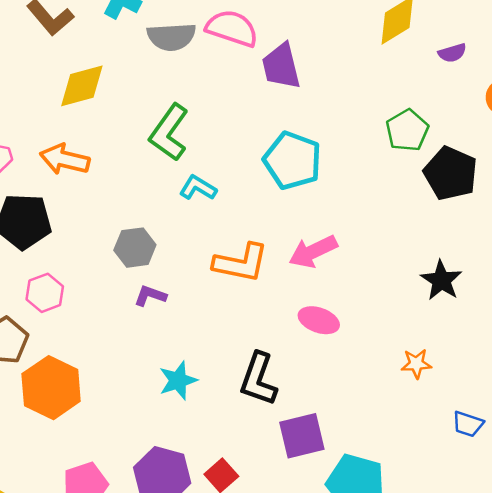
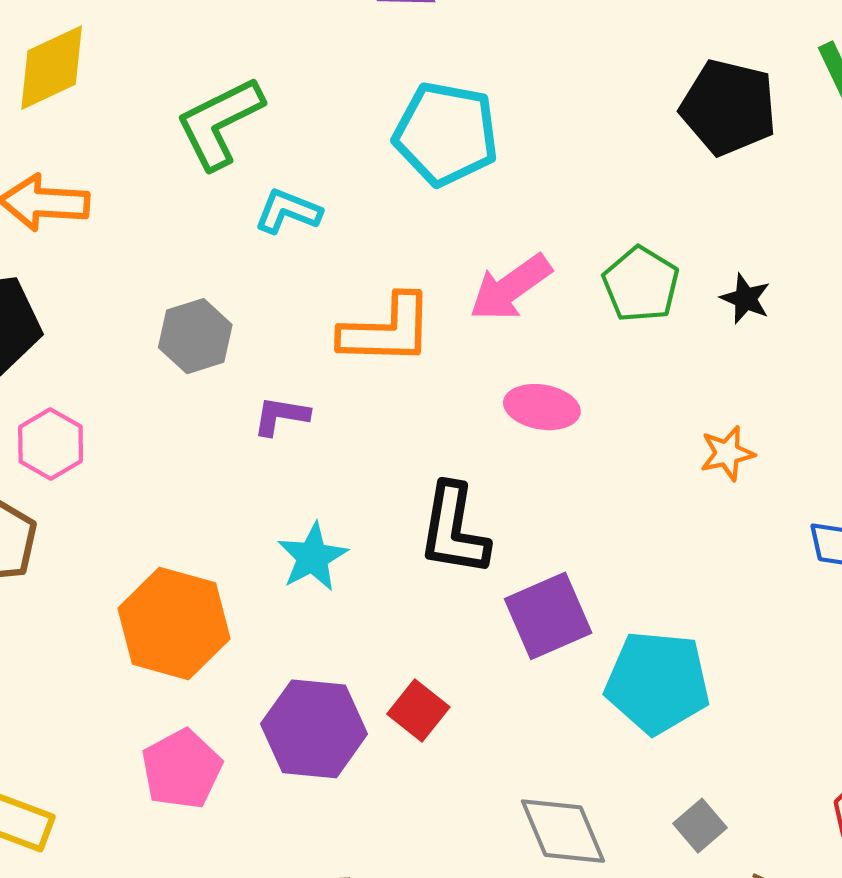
green pentagon: (407, 130) -> (641, 284), moved
green L-shape: (169, 132) -> (220, 123), turned 38
black star: (441, 280) -> (745, 299), size x0.7
purple L-shape: (150, 296) -> (281, 416), moved
orange hexagon: (51, 388) -> (174, 623), moved

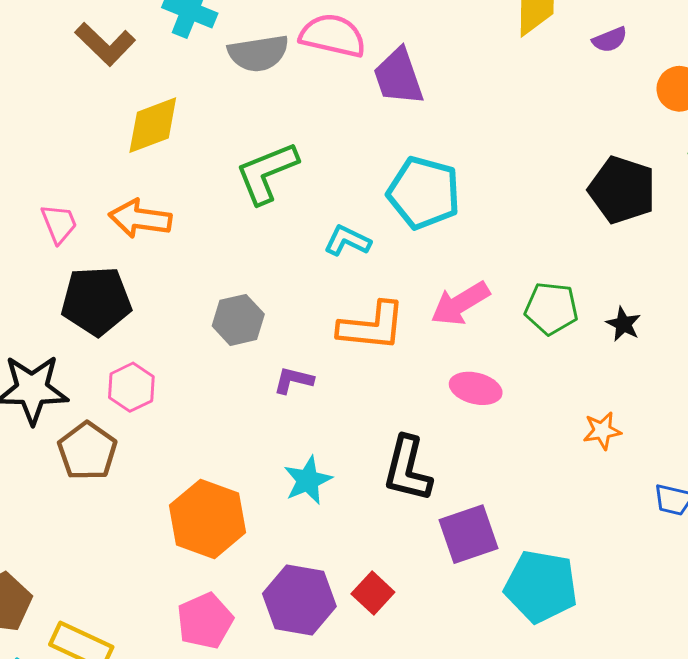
cyan L-shape: (288, 211) -> (347, 241), moved
green pentagon: (641, 284) -> (551, 308), turned -30

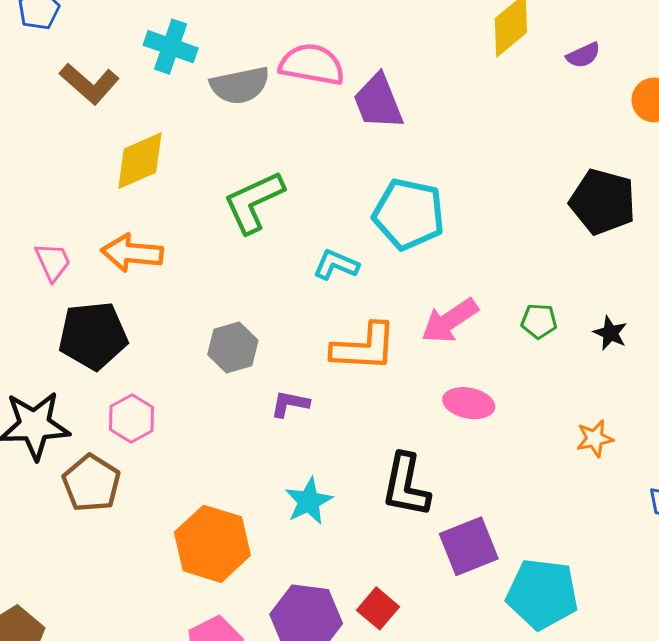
green pentagon: (551, 308) -> (539, 321), size x0.7

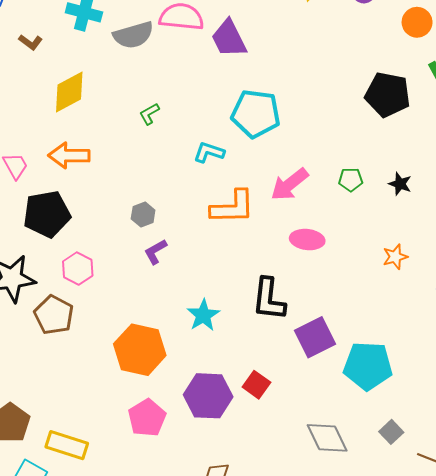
brown L-shape: (89, 84) -> (31, 42), size x0.6
green L-shape: (254, 202) -> (149, 114), size x0.5
gray hexagon: (233, 347) -> (143, 214), size x0.7
purple L-shape: (290, 404) -> (155, 252), moved, turned -36

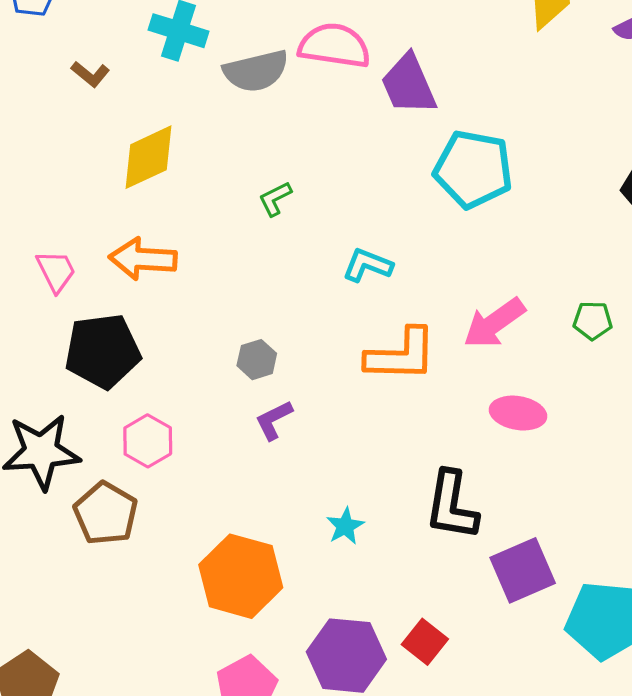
cyan pentagon: (256, 114) -> (473, 169), moved
cyan star: (203, 315) -> (345, 526), size x0.7

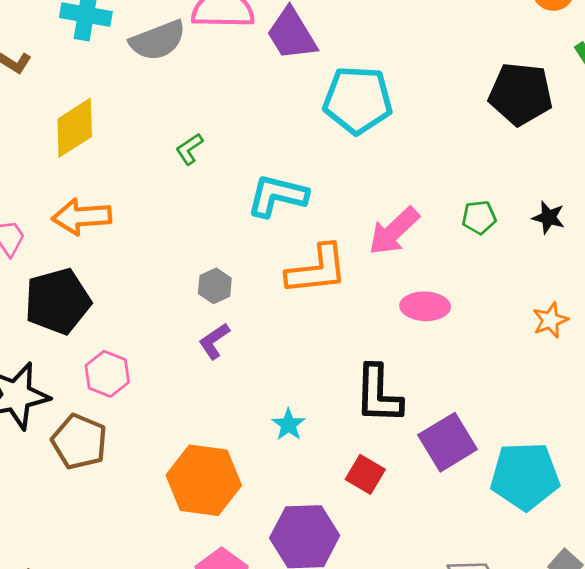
cyan L-shape: (368, 265) -> (277, 196), size x1.4
gray hexagon: (257, 360) -> (215, 286), moved
red square: (425, 642) -> (365, 474), moved

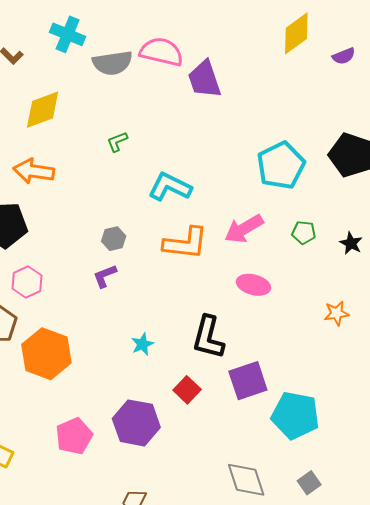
cyan pentagon: (358, 100) -> (281, 166), moved, turned 30
orange hexagon: (204, 480) -> (46, 354), moved

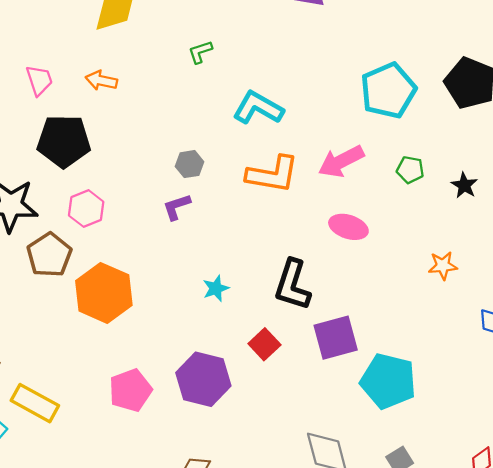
orange arrow: (34, 171) -> (101, 81), size x0.7

